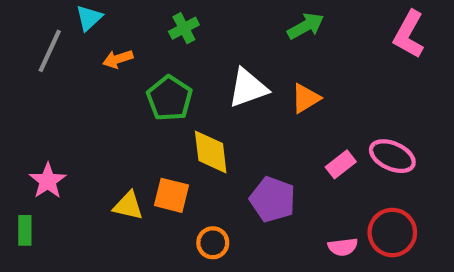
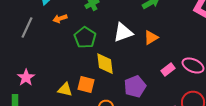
gray line: (50, 51) -> (27, 28), moved
purple pentagon: (273, 199) -> (135, 87), turned 30

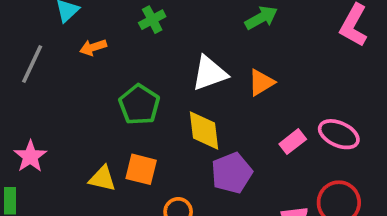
green pentagon: (85, 38) -> (139, 105), moved
yellow diamond: (105, 64) -> (204, 131), moved

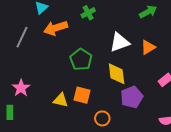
orange arrow: (93, 47) -> (56, 28), size x1.6

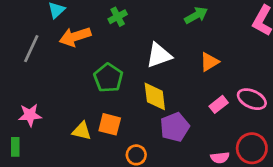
orange triangle: (148, 47) -> (209, 62), moved
pink star: (21, 88) -> (30, 115), turned 30

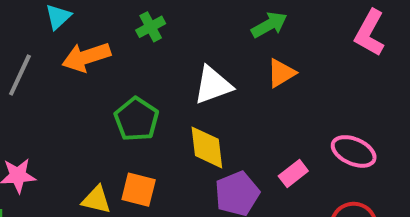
orange triangle: (209, 62) -> (281, 73), moved
pink rectangle: (219, 104) -> (293, 174), moved

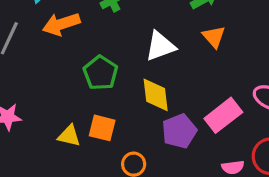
orange triangle: (281, 73) -> (214, 37), turned -40
pink rectangle: (293, 174) -> (223, 115), size x1.6

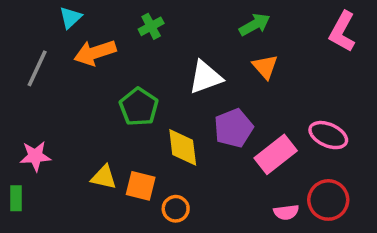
yellow diamond: (156, 95) -> (183, 147), moved
orange square: (102, 128) -> (141, 186), moved
purple pentagon: (179, 131) -> (234, 128), moved

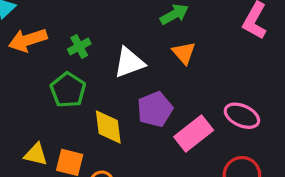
green cross: (151, 26) -> (79, 46), moved

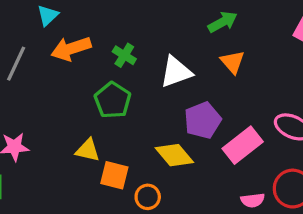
green cross: (79, 46) -> (124, 55), turned -30
yellow diamond: (108, 127) -> (174, 155), moved, turned -33
yellow triangle: (36, 154) -> (88, 150), moved

